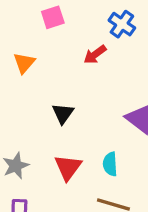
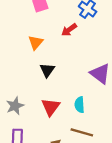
orange triangle: (24, 63) -> (36, 42), moved

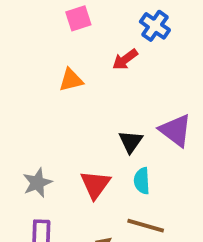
orange triangle: (36, 42) -> (71, 80), turned 35
black triangle: (47, 70) -> (131, 142), moved

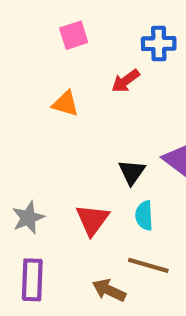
blue cross: (155, 26) -> (159, 44), turned -36
orange triangle: (71, 80) -> (65, 104), turned 30

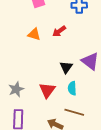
red arrow: (126, 81) -> (59, 31), moved

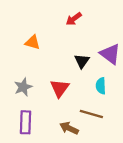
orange triangle: (34, 34) -> (33, 42), moved
cyan semicircle: (72, 88) -> (101, 86), moved

